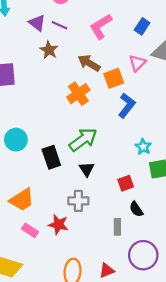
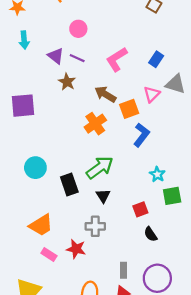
gray rectangle: (117, 227) -> (123, 270), moved

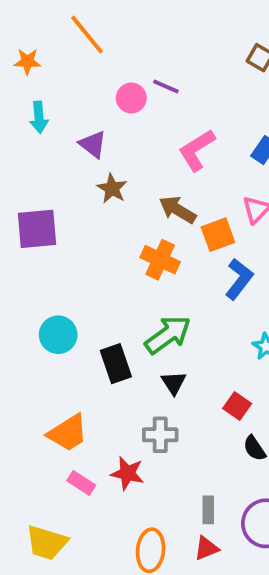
purple line: (77, 58) -> (166, 86), moved
orange cross: (95, 124) -> (160, 260), turned -30
red square: (140, 209) -> (237, 406), turned -35

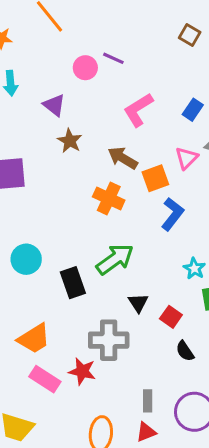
black triangle: (174, 383) -> (138, 303), moved
gray cross: (160, 435) -> (109, 340), size x1.4
pink rectangle: (81, 483) -> (45, 379), size x1.4

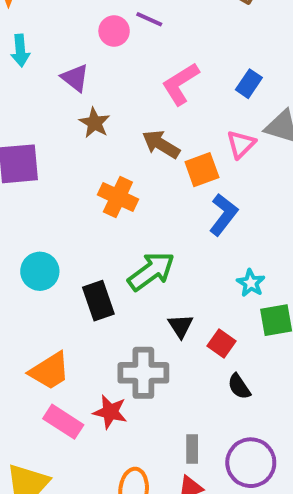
orange cross: (109, 198) -> (118, 197), moved

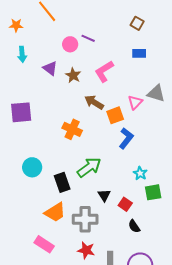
blue rectangle: (249, 84) -> (139, 53), moved, turned 56
brown star: (95, 123) -> (73, 75), moved
orange trapezoid: (50, 371) -> (55, 212), moved
red star: (110, 412) -> (86, 250), moved

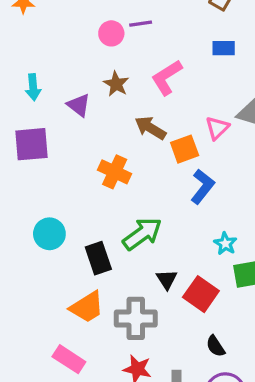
purple line: (88, 38) -> (141, 24), turned -32
cyan arrow: (22, 54) -> (33, 87), moved
purple triangle: (50, 68) -> (79, 105), moved
red square: (125, 204) -> (201, 294), size x1.5
black semicircle: (134, 226) -> (216, 346), moved

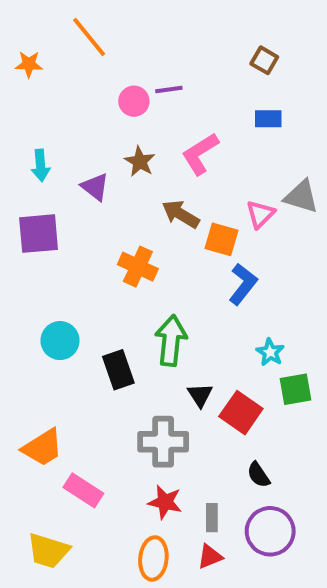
orange square: (185, 149) -> (222, 239), turned 36
green arrow: (142, 234) -> (171, 341), turned -48
orange trapezoid: (87, 307) -> (42, 448), moved

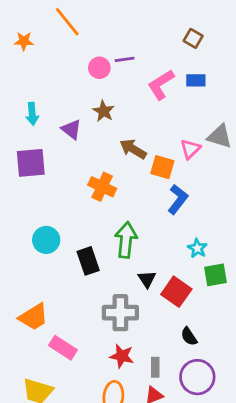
pink L-shape: (200, 154) -> (161, 85), moved

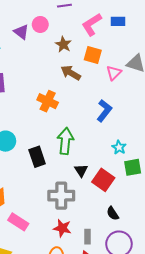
pink circle: (99, 68) -> (40, 24), moved
brown star: (104, 111) -> (63, 44), moved
purple triangle: (71, 129) -> (21, 32), moved
orange square: (162, 167) -> (93, 55), moved

